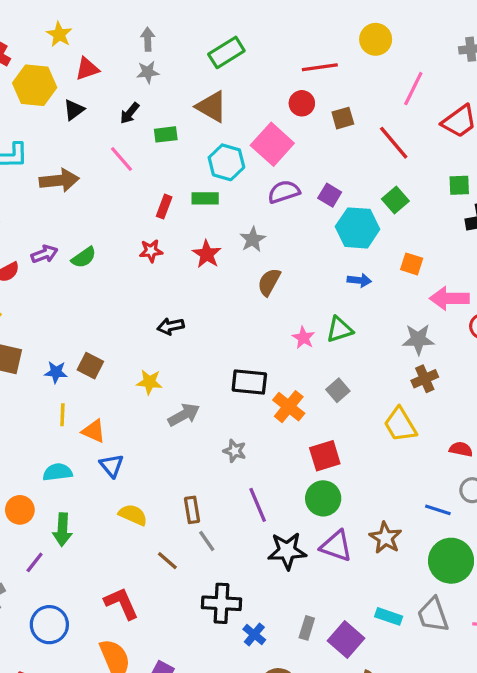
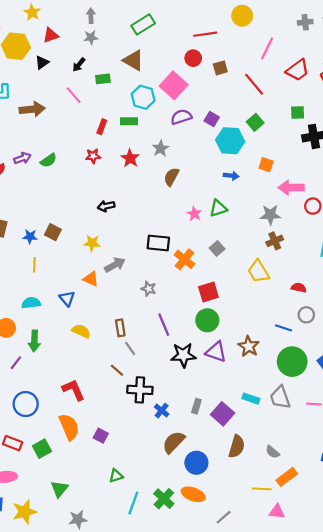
orange triangle: (94, 431) -> (91, 279), moved
brown line: (167, 561) -> (117, 370), moved

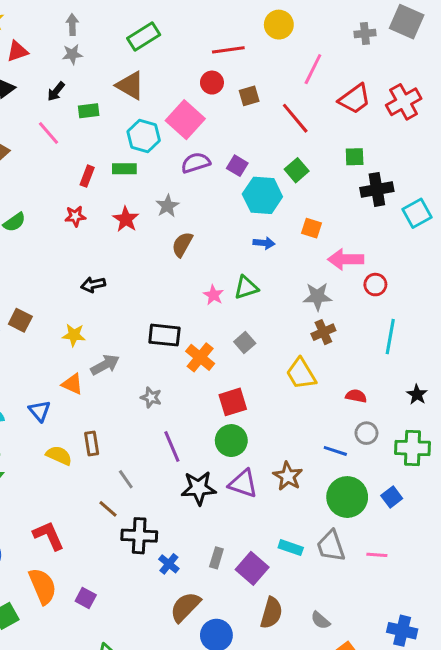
brown rectangle: (120, 328) -> (92, 444), moved

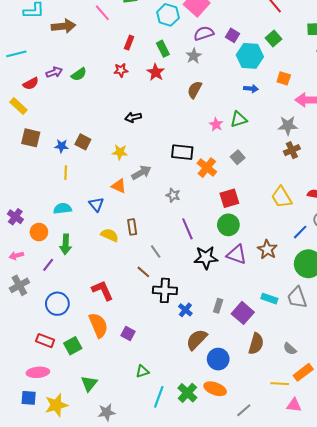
green rectangle: (124, 169) -> (163, 49), moved, turned 63
gray star: (167, 206) -> (194, 56), moved
yellow trapezoid: (301, 374) -> (282, 197), moved
blue line: (335, 451) -> (300, 232), turned -63

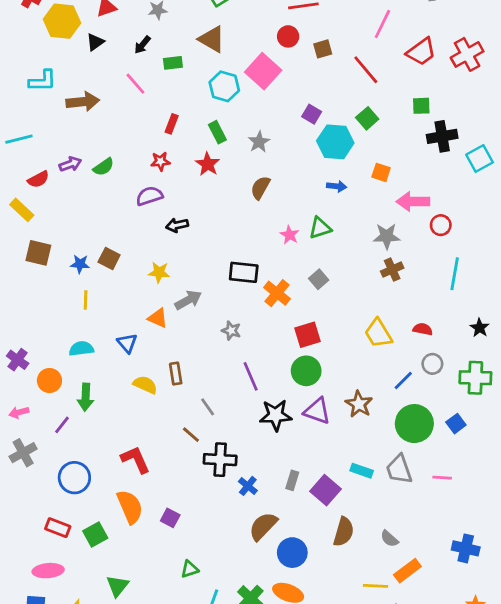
purple semicircle: (204, 33) -> (149, 196), moved

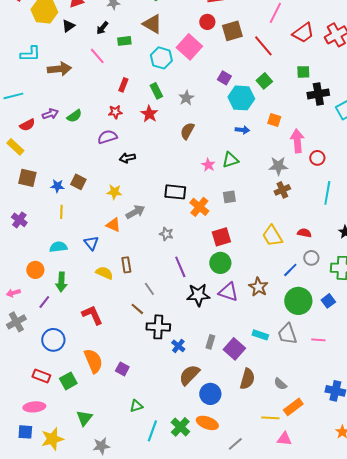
brown square: (323, 49) -> (232, 31), size x1.5
pink arrow: (413, 202) -> (297, 141), turned 85
gray square: (319, 279) -> (229, 197), turned 32
purple cross: (18, 360) -> (19, 220), moved
red L-shape: (135, 460) -> (92, 315), moved

